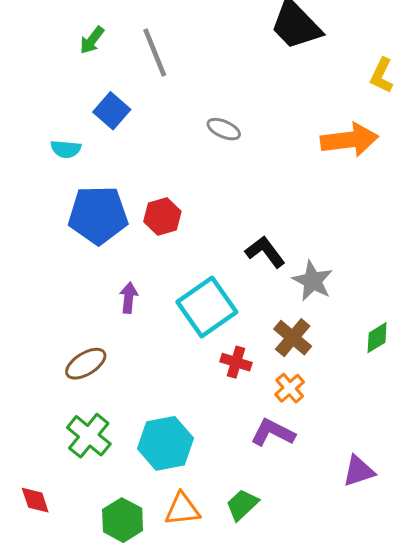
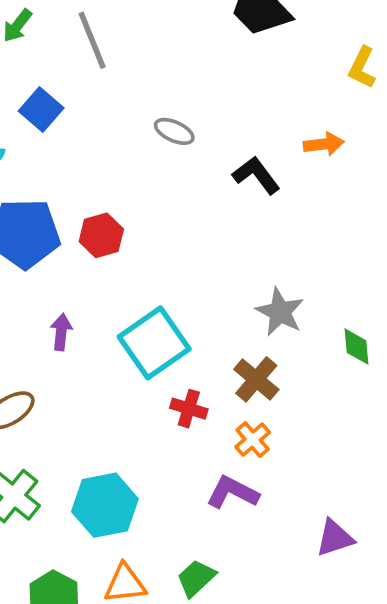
orange arrow: (349, 140) -> (324, 144), size x0.6
black L-shape: (265, 252) -> (256, 175), moved
green diamond: (377, 338) -> (357, 347), moved, turned -64

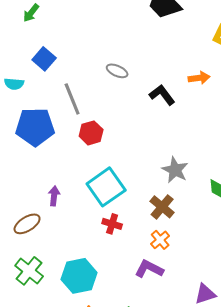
gray line: (92, 40) -> (72, 99), moved
red hexagon: (101, 235) -> (91, 133), moved
purple arrow: (61, 332) -> (54, 196), moved
red cross: (189, 409) -> (112, 224), moved

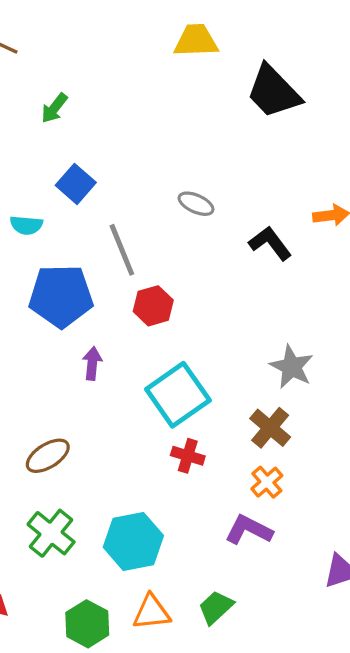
purple arrow: (54, 196) -> (92, 364), moved

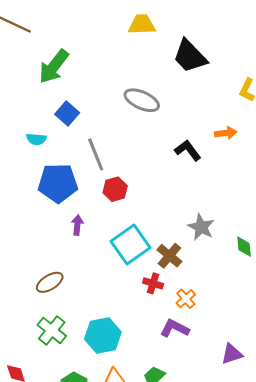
green arrow: (54, 108) -> (54, 66), size x1.8
gray ellipse: (196, 204) -> (142, 100), moved, size x1.6
brown cross: (270, 428) -> (169, 256), moved
red cross: (188, 456) -> (153, 283), moved

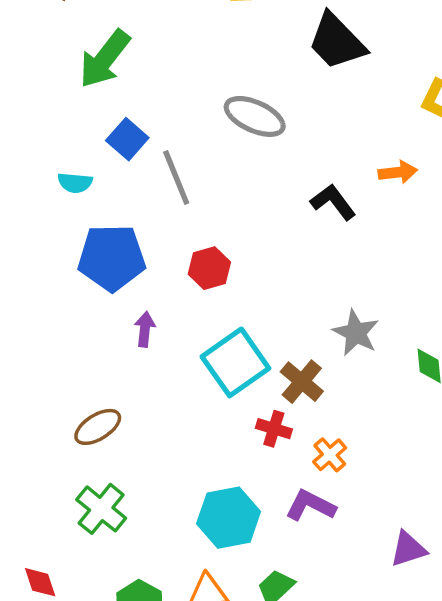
gray line: (96, 154) -> (176, 178), moved
cyan hexagon: (103, 336) -> (229, 518), moved

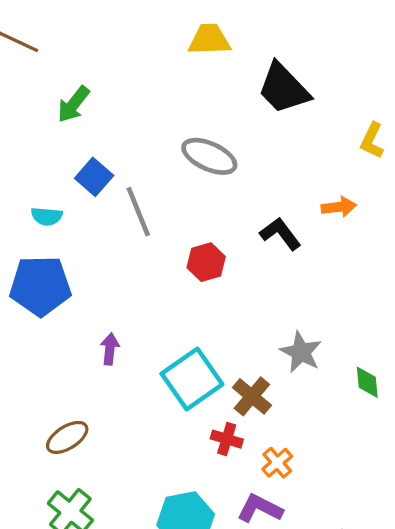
green arrow: (105, 59) -> (74, 104), size x0.7
blue pentagon: (112, 258) -> (40, 286), moved
red hexagon: (209, 268) -> (206, 262), moved

